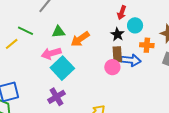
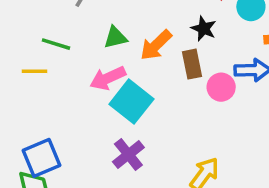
black star: (117, 34) -> (204, 29), moved
yellow line: (12, 44) -> (35, 71), turned 48
brown rectangle: (117, 54) -> (192, 64), moved

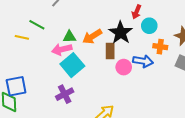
black star: (204, 29) -> (121, 33), size x1.6
green triangle: (115, 38) -> (69, 37), moved

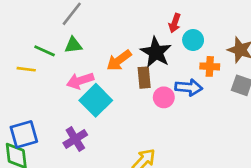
green triangle: (69, 37) -> (73, 45), moved
purple cross: (65, 94) -> (75, 139), moved

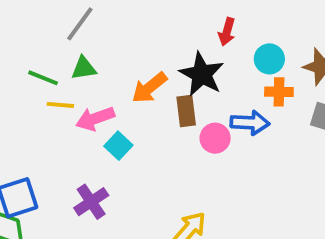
cyan circle: (193, 40) -> (269, 59), moved
yellow line: (26, 69) -> (60, 105), moved
cyan square: (96, 100) -> (118, 146), size x0.6

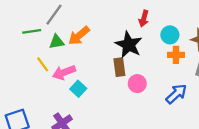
green line: (43, 78) -> (32, 31), moved, turned -30
orange arrow: (149, 88) -> (79, 36), moved
yellow line: (60, 105) -> (43, 64), turned 49
blue arrow: (250, 123) -> (176, 94), moved, turned -45

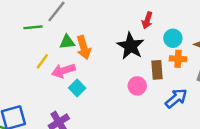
orange arrow: (79, 36) -> (84, 48), moved, turned -70
green triangle: (57, 42) -> (67, 42), moved
yellow line: (43, 64) -> (42, 61), turned 70
brown rectangle: (119, 67) -> (157, 70), moved

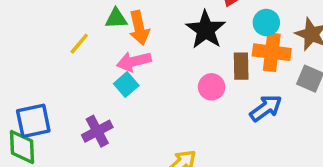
orange cross: (178, 59) -> (272, 52), size x1.5
pink arrow: (63, 71) -> (134, 61), moved

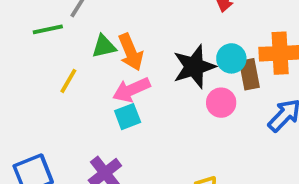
cyan circle: (266, 23) -> (231, 58), moved
black star: (206, 30) -> (194, 67), moved, turned 30
cyan square: (126, 85) -> (128, 117), turned 30

